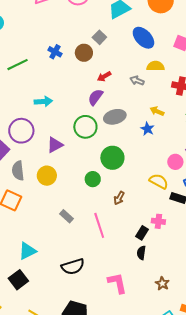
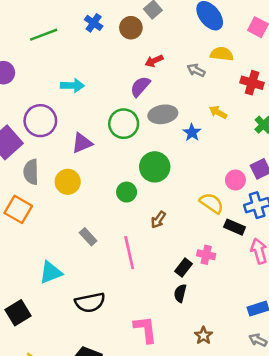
blue star: (147, 129) -> (192, 132), moved
cyan triangle: (27, 251) -> (51, 273), moved

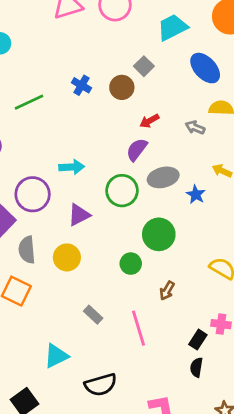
cyan arrow: (72, 86) -> (72, 167), moved

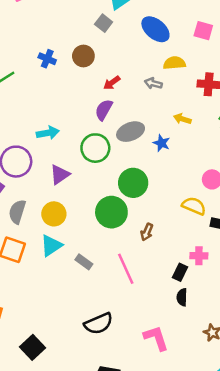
gray square: (144, 66) -> (104, 23), moved
gray semicircle: (27, 250) -> (17, 212), turned 30
green circle: (131, 264) -> (111, 212), size x1.6
cyan triangle: (56, 356) -> (51, 246), moved

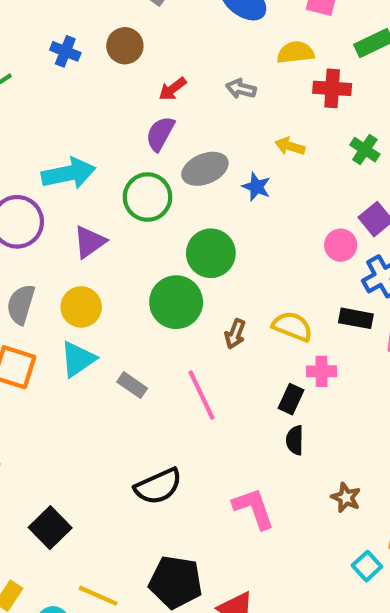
yellow semicircle: (174, 63) -> (296, 52), moved
cyan arrow: (48, 133) -> (69, 173), size x1.4
yellow semicircle: (194, 206) -> (292, 326), moved

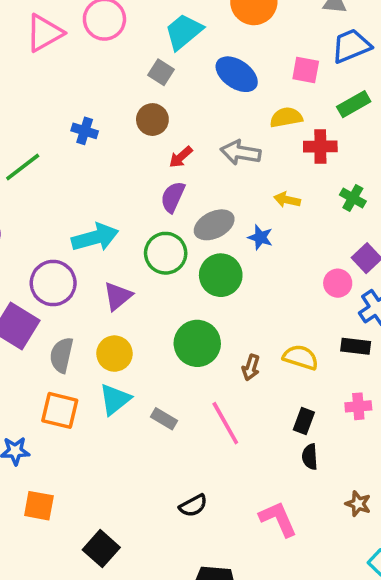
brown circle: (125, 46) -> (152, 120), moved
gray arrow: (241, 89) -> (241, 153), size x1.5
green circle: (211, 253) -> (221, 275), moved
pink cross: (322, 371) -> (358, 406), moved
black semicircle: (158, 486) -> (193, 506), size x0.7

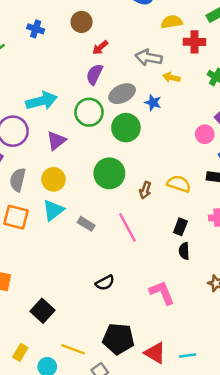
gray arrow: (241, 153) -> (149, 57), moved

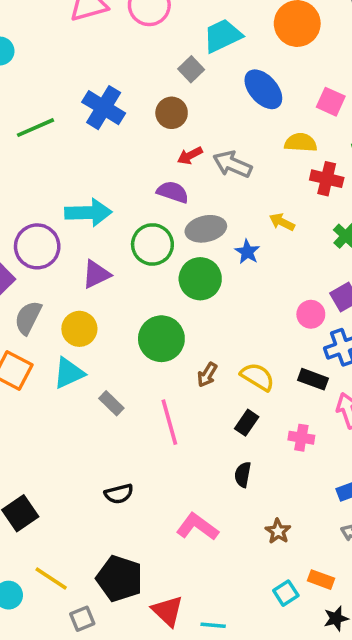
blue cross: (36, 29) -> (104, 108), size x1.6
gray arrow: (149, 57) -> (232, 164), moved
purple semicircle: (94, 74) -> (173, 192), turned 70
black rectangle: (180, 227) -> (247, 423), moved
pink L-shape: (162, 293) -> (197, 527), turned -44

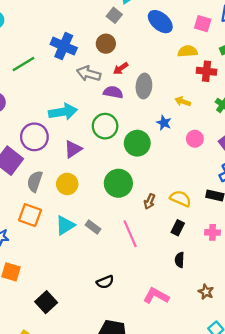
gray arrow: (232, 164) -> (89, 74), moved
gray ellipse: (206, 229) -> (144, 86), moved, turned -65
pink circle: (311, 314) -> (195, 139), moved
cyan triangle: (69, 373) -> (65, 225), moved

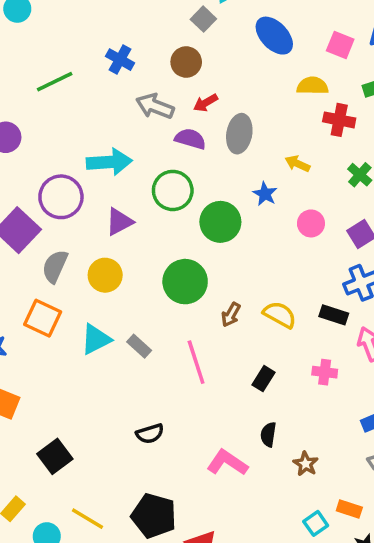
blue cross: (64, 46) -> (120, 60), size x0.7
black rectangle: (178, 228) -> (263, 379), moved
black semicircle: (180, 260) -> (268, 435), moved

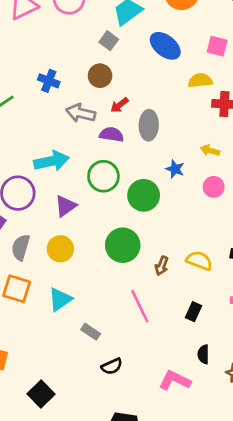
yellow arrow: (297, 164) -> (210, 150), moved
gray rectangle: (139, 346) -> (91, 332), moved

